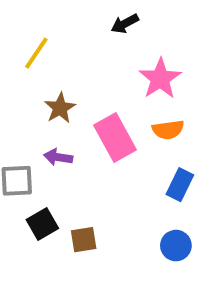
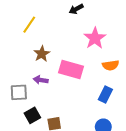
orange semicircle: (168, 130) -> (111, 65), moved
pink rectangle: (115, 138) -> (71, 69), turned -45

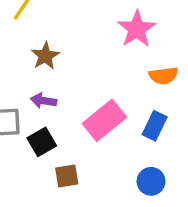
pink rectangle: (71, 69) -> (104, 120), moved, turned -55
black square: (32, 115) -> (42, 142), moved

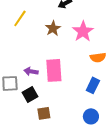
brown star: (45, 56) -> (53, 28), moved
pink rectangle: (104, 120) -> (54, 70), moved, turned -55

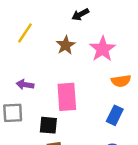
purple arrow: (31, 71) -> (25, 85), moved
black square: (30, 94) -> (48, 125), moved, turned 35

